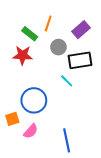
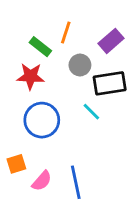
blue circle: (34, 100) -> (42, 120), moved
blue line: (67, 140) -> (76, 182), moved

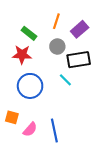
orange line: (66, 32) -> (56, 21), moved
orange square: (16, 164) -> (12, 117), turned 32

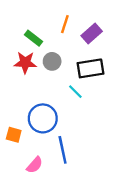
gray circle: (57, 47) -> (52, 61), moved
blue circle: (30, 86) -> (43, 118), moved
pink semicircle: (30, 129) -> (35, 165), moved

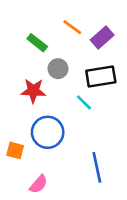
orange line: (65, 24) -> (72, 27), turned -72
red star: (25, 63) -> (33, 91), moved
blue line: (63, 150) -> (97, 167), moved

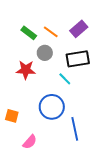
orange line: (72, 27) -> (51, 32), moved
blue circle: (48, 132) -> (52, 107), moved

